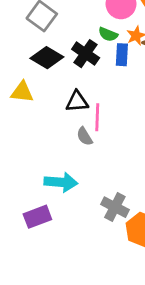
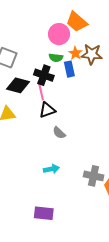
pink line: (97, 117) -> (41, 91), moved
cyan arrow: (61, 182) -> (51, 169), size x0.7
purple rectangle: (37, 217) -> (44, 213), moved, turned 42

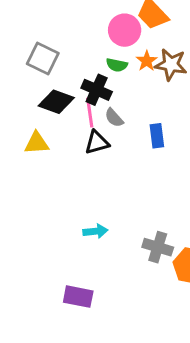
blue rectangle: (69, 69) -> (157, 136), moved
gray semicircle: (59, 133) -> (114, 118), moved

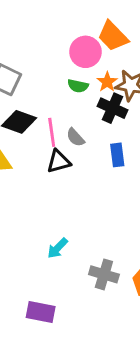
black cross: (97, 90) -> (113, 108), moved
cyan arrow: (95, 231) -> (57, 248), turned 140
gray cross: (158, 247) -> (104, 274), moved

